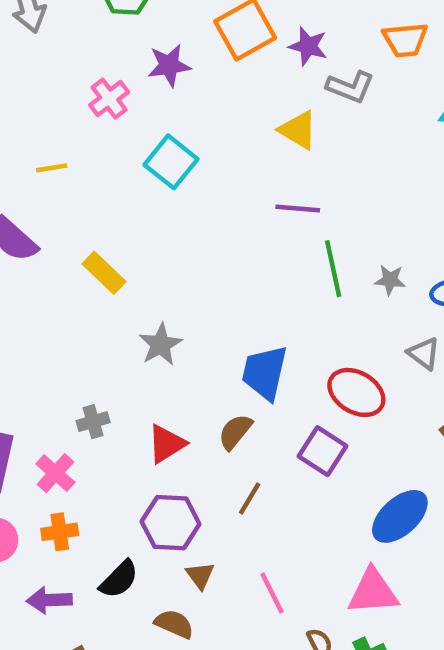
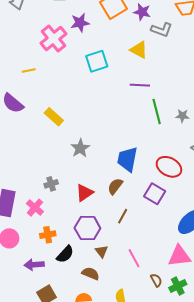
pink cross: (109, 99) -> (54, 38), size x1.5
cyan square: (171, 162) -> (97, 61), moved, turned 35
orange cross: (60, 532) -> (48, 235), moved

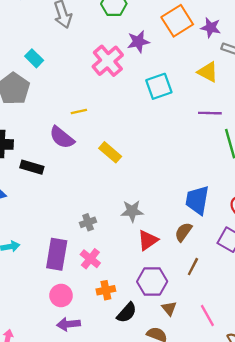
yellow line: (29, 70) -> (79, 112), moved
gray star: (80, 148) -> (132, 211), moved, turned 30
gray cross: (51, 184) -> (88, 222), moved
purple arrow: (34, 265) -> (69, 324), moved

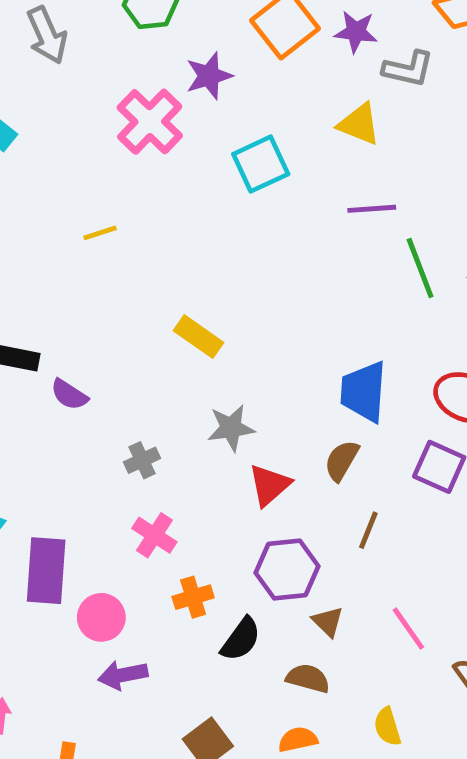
purple semicircle: (62, 137) -> (69, 395), moved, size x0.7
yellow rectangle: (110, 152) -> (199, 337), moved
purple rectangle: (57, 254) -> (46, 571), moved

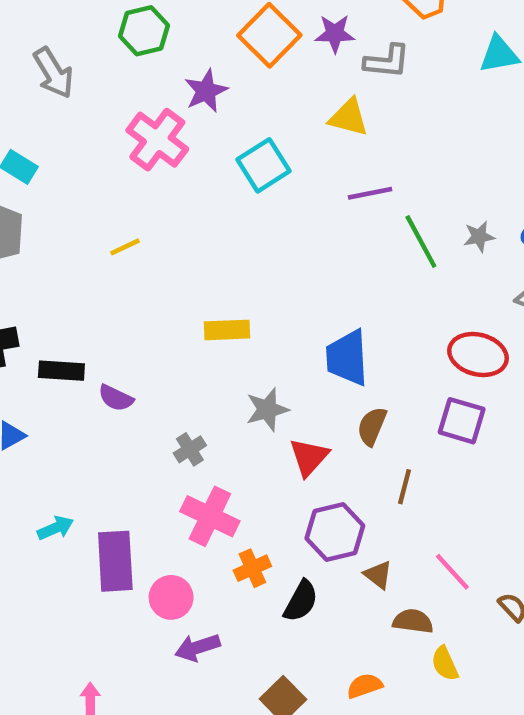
yellow rectangle: (199, 337) -> (227, 330), turned -30
blue trapezoid: (364, 392) -> (347, 358), moved
pink cross: (154, 535) -> (210, 516), size x1.4
brown semicircle: (308, 678) -> (413, 621), moved

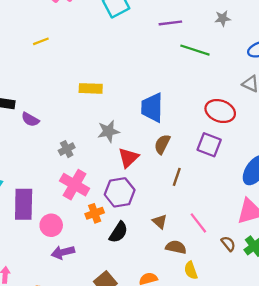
gray star: (479, 237) -> (223, 18), moved
green line: (421, 242) -> (195, 50), turned -48
purple hexagon: (335, 532) -> (120, 192), moved

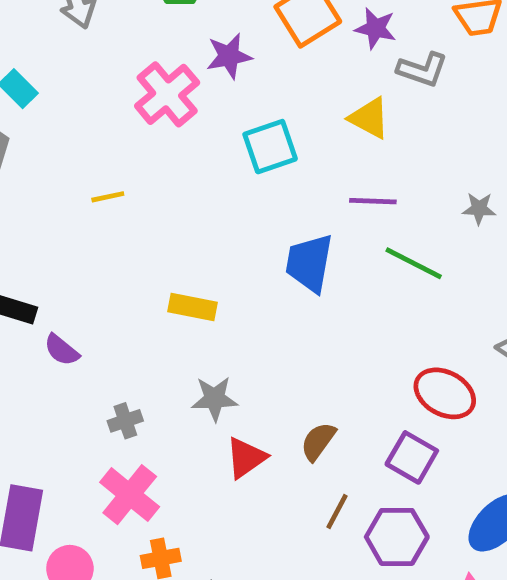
blue trapezoid: (152, 108) -> (309, 263), moved
purple hexagon: (120, 192) -> (397, 537), moved

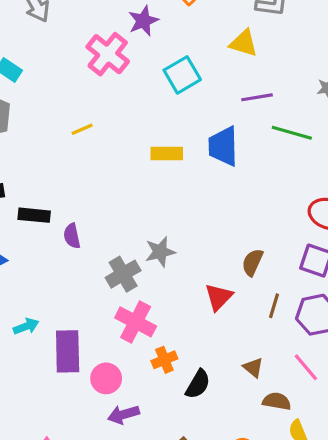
yellow rectangle: (193, 307) -> (167, 154), moved
purple semicircle: (62, 350) -> (72, 236), turned 50
gray star: (215, 399) -> (160, 252), moved
gray cross: (125, 421) -> (123, 274), size x1.5
red triangle: (246, 458) -> (219, 297), moved

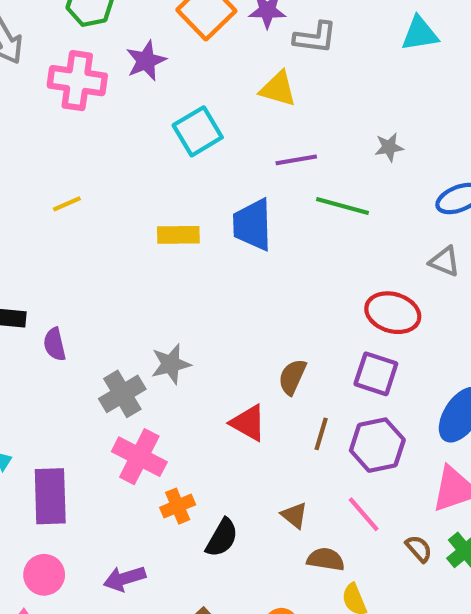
pink cross: (108, 54) -> (77, 81), moved, turned -30
red triangle: (219, 297) -> (248, 423), turned -44
pink circle: (106, 378) -> (44, 575), moved

